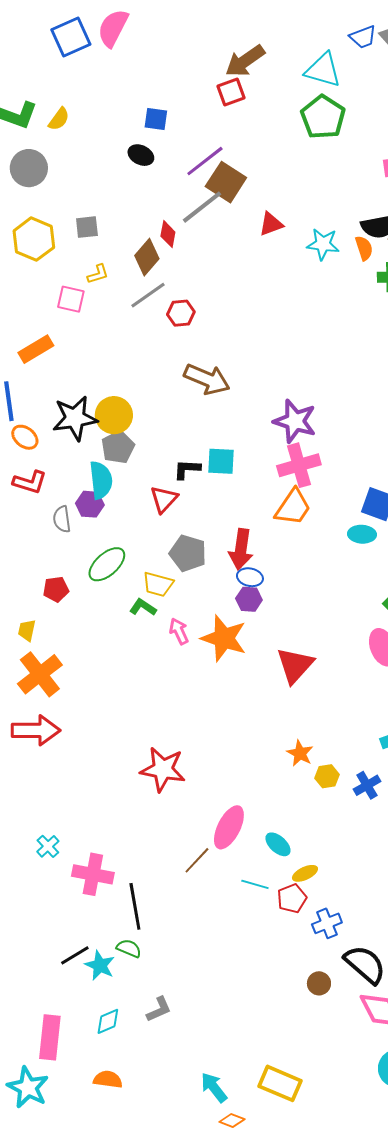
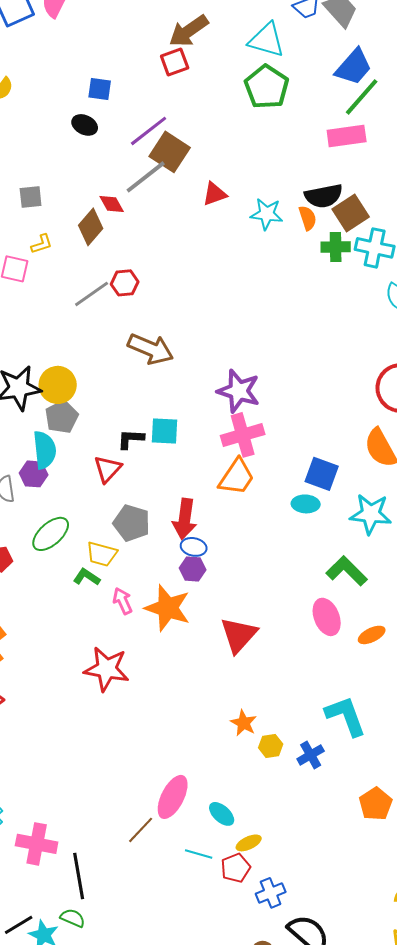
red diamond: (168, 234) -> (112, 204), turned -40
gray line: (148, 295) -> (92, 294), moved
red star: (163, 769) -> (107, 669), moved

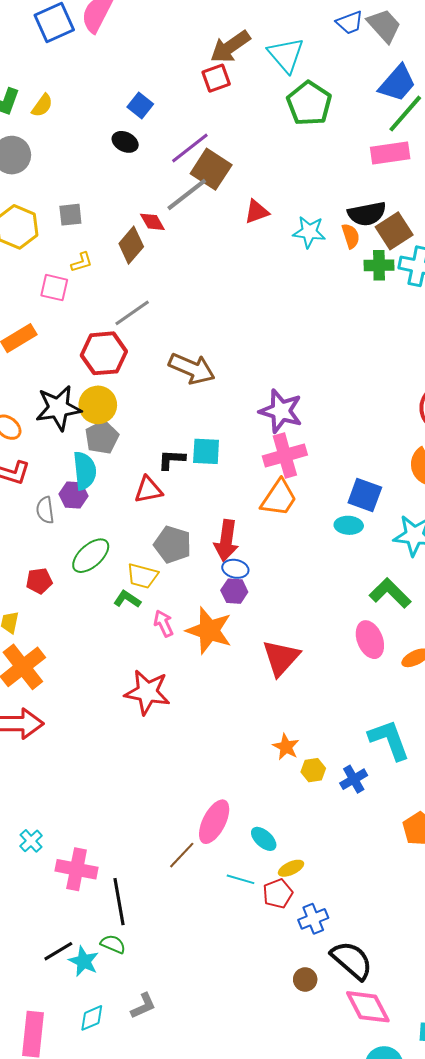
cyan triangle: (267, 40) -> (286, 55), moved, turned 33
blue square: (100, 89) -> (140, 105), turned 30
red hexagon: (125, 283) -> (104, 353), moved, size x1.6
red triangle: (108, 469) -> (148, 490), turned 36

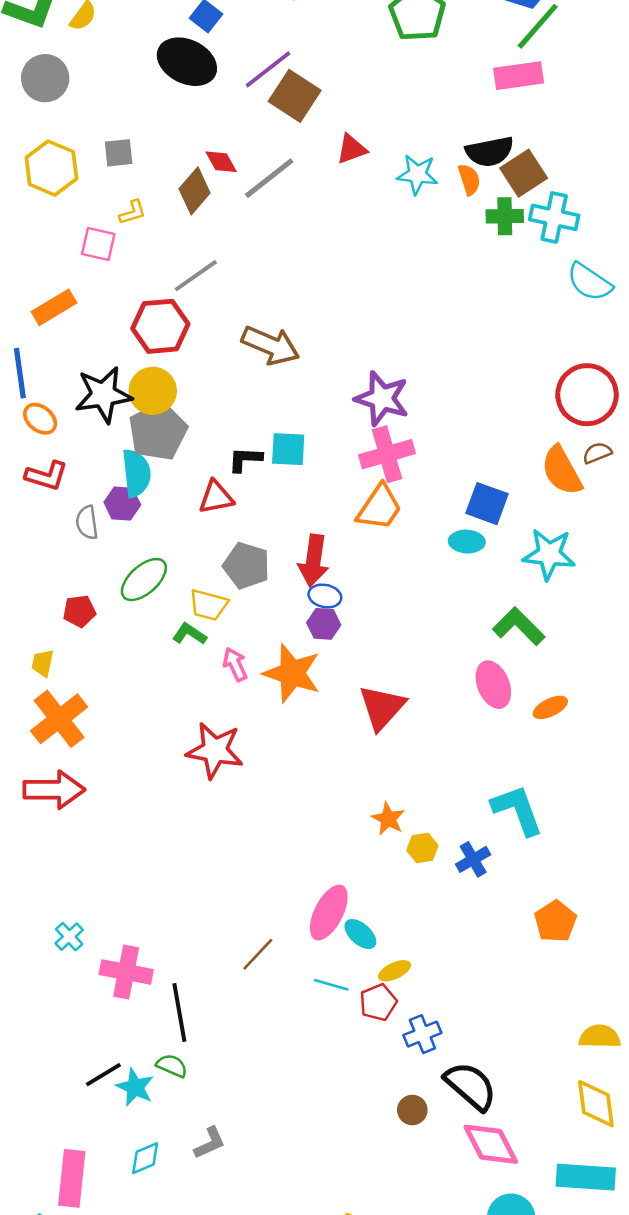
black ellipse: (125, 142) -> (187, 62), size x1.8
gray line: (187, 194) -> (269, 178), moved
gray pentagon: (102, 437) -> (158, 431), size x1.4
pink ellipse: (214, 822) -> (329, 913), moved

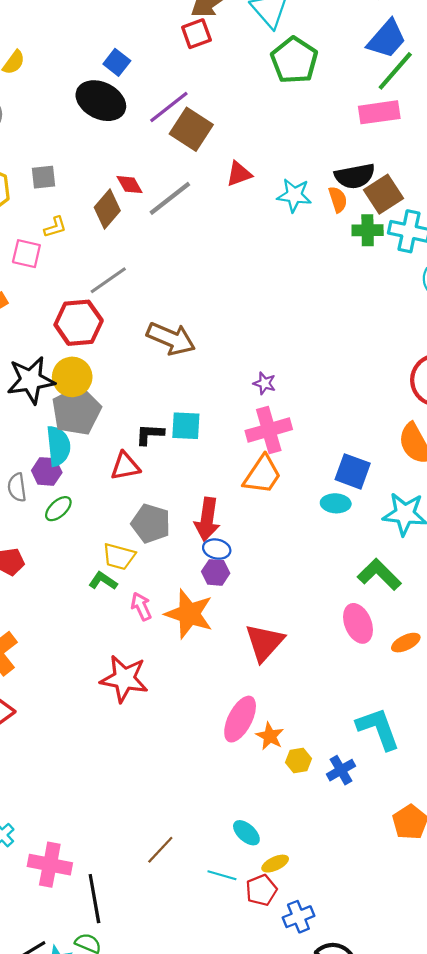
purple star: (382, 398) -> (264, 383), size x0.5
green ellipse: (144, 580) -> (58, 509), moved, size x0.7
pink ellipse: (329, 913) -> (240, 719), moved

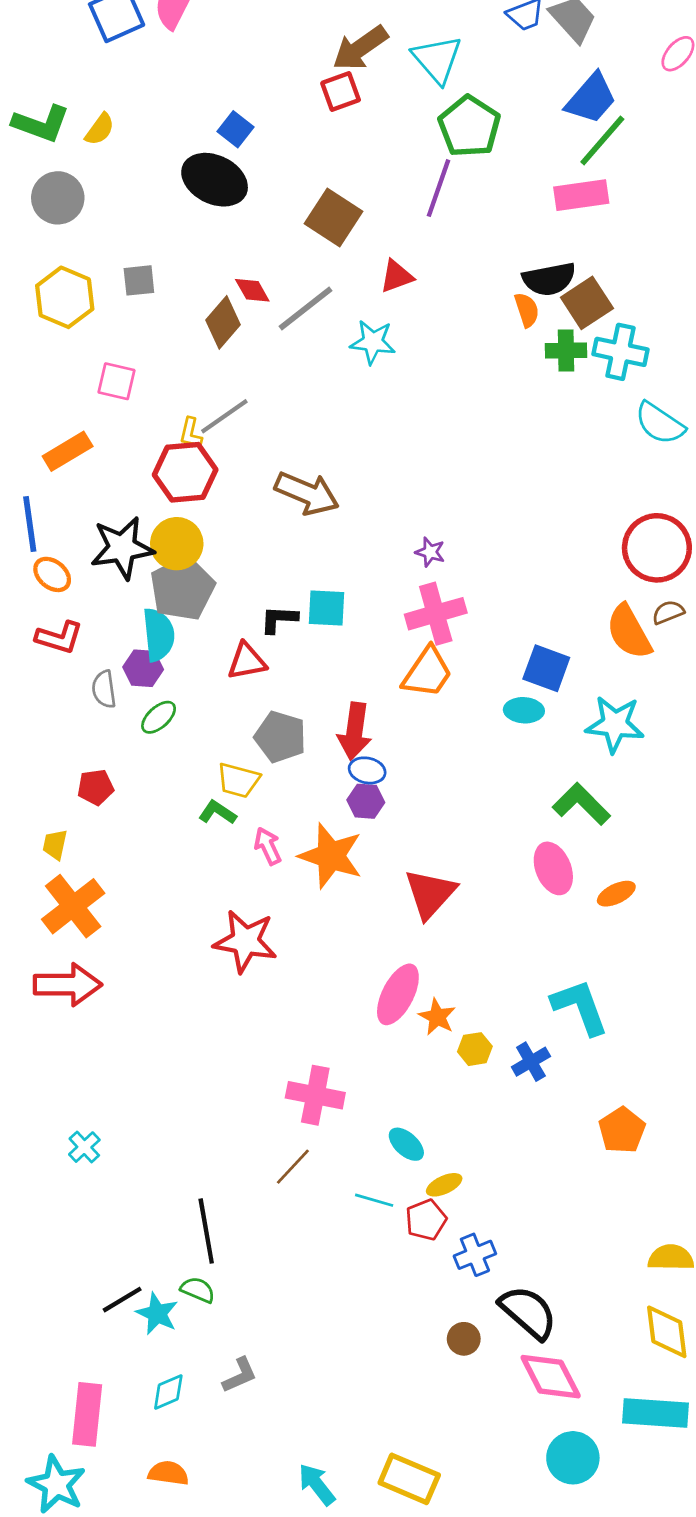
purple line: (169, 107) -> (439, 188), moved, turned -33
cyan star: (294, 195) -> (373, 342), moved
yellow L-shape: (55, 227) -> (191, 433), moved, turned 120
pink cross: (50, 865) -> (315, 1095), moved

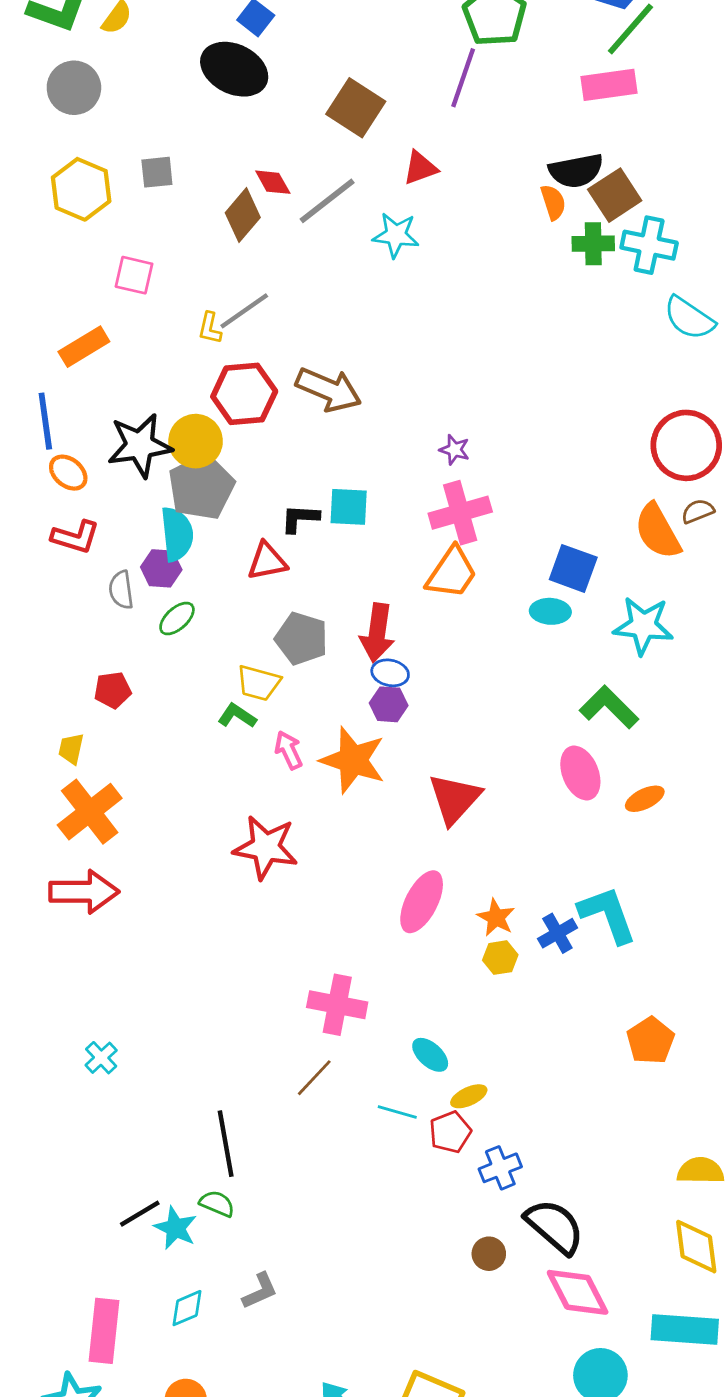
red hexagon: (185, 472) -> (244, 394), moved
orange star: (437, 1017) -> (496, 917), moved
blue cross: (531, 1062) -> (557, 933), moved

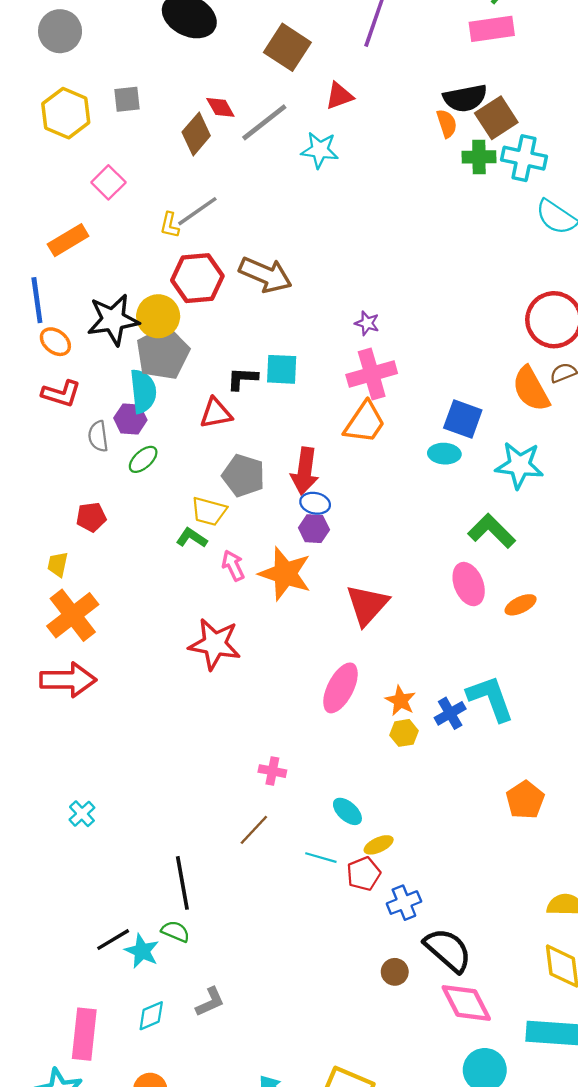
pink square: (134, 275) -> (108, 182), turned 32
pink cross: (337, 1005) -> (272, 771), size x0.6

